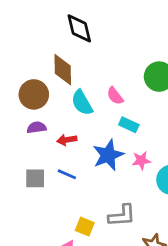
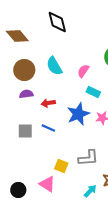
brown diamond: (63, 70) -> (17, 36), moved, turned -40
pink semicircle: (115, 96) -> (83, 71), turned 72
cyan semicircle: (82, 103) -> (54, 66), moved

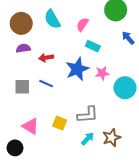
pink triangle: (47, 184) -> (31, 126), moved
cyan arrow: (90, 191) -> (88, 139), moved

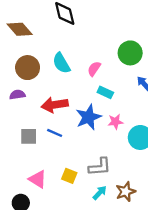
purple semicircle: (23, 48) -> (17, 95), moved
red arrow: (46, 58) -> (55, 105), size x1.6

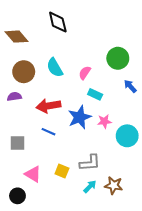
gray square: (29, 136) -> (17, 143), moved
brown star: (126, 192) -> (114, 185), turned 30

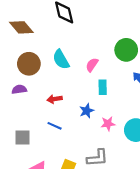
cyan rectangle: (95, 94) -> (103, 87), turned 64
red arrow: (49, 106) -> (55, 99), size x0.6
blue star: (80, 117) -> (87, 111), size x0.6
pink star: (104, 121) -> (108, 124), moved

